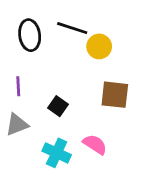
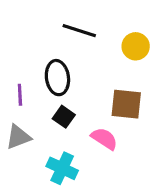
black ellipse: (30, 35) -> (57, 78), moved
yellow circle: (99, 46) -> (136, 46), moved
pink semicircle: (95, 144) -> (104, 139), moved

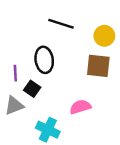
brown square: (126, 104) -> (98, 66), moved
black square: (64, 117) -> (32, 89), moved
pink semicircle: (104, 139) -> (80, 107), turned -50

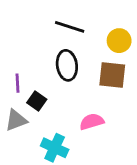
black ellipse: (44, 60) -> (67, 65), moved

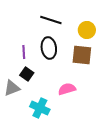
purple line: (17, 83) -> (24, 52), moved

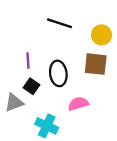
black ellipse: (49, 48) -> (58, 73), moved

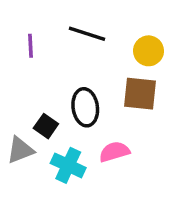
purple line: (28, 61) -> (31, 46), moved
cyan cross: (47, 126) -> (68, 165), moved

